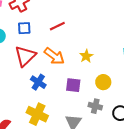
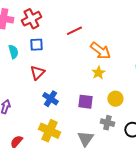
red line: (57, 26) -> (74, 31), moved
red triangle: (25, 56) -> (37, 73), size x0.7
orange arrow: (54, 56) -> (100, 51), moved

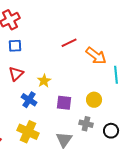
red line: (74, 31) -> (69, 43), moved
orange arrow: (100, 51) -> (96, 56), moved
yellow star: (98, 73) -> (44, 81), moved

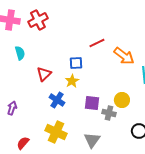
blue square: (15, 46) -> (76, 63), moved
gray cross: (86, 124) -> (109, 113), moved

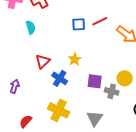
cyan semicircle: (20, 53) -> (31, 27), moved
blue square: (76, 63) -> (79, 24), moved
red triangle: (44, 74) -> (43, 61), moved

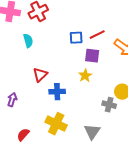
yellow star: (75, 59) -> (85, 76), moved
blue cross: (60, 78) -> (57, 92), turned -35
purple square: (95, 81) -> (92, 56), moved

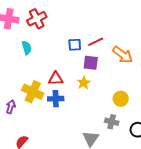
red triangle: (40, 75) -> (56, 79), moved, turned 42
gray cross: (109, 105) -> (112, 122), moved
yellow cross: (56, 124) -> (33, 92), moved

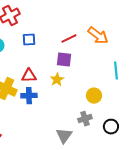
blue square: (75, 45) -> (29, 40), moved
orange arrow: (123, 55) -> (98, 36), moved
gray cross: (112, 122) -> (85, 119), turned -32

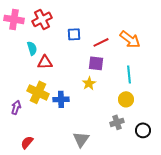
blue square: (29, 40) -> (74, 34), moved
cyan line: (116, 71) -> (129, 74), moved
red triangle: (29, 76) -> (45, 62), moved
gray triangle: (64, 136) -> (81, 139), moved

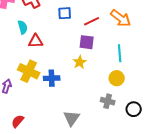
gray cross: (117, 122) -> (108, 101), turned 32

